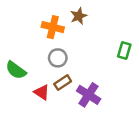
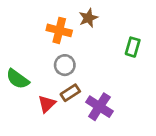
green rectangle: (124, 50) -> (133, 47), moved
red triangle: (42, 92) -> (47, 104), turned 42

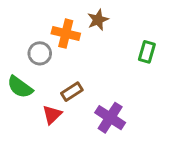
gray circle: (65, 65) -> (40, 53), moved
brown rectangle: (70, 93) -> (72, 92), moved

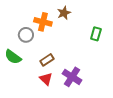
red triangle: (52, 115) -> (46, 79), moved, turned -32

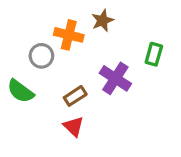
purple cross: (72, 77) -> (115, 78), moved

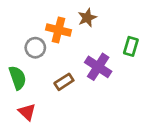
green semicircle: (21, 91) -> (18, 78), turned -145
red triangle: (74, 126) -> (27, 112), moved

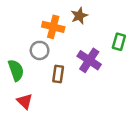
gray circle: (35, 48) -> (40, 50), moved
brown rectangle: (64, 82) -> (58, 74), turned -49

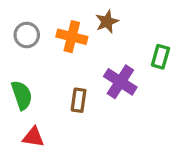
gray circle: (40, 50) -> (27, 35), moved
red triangle: (25, 101) -> (33, 137), turned -35

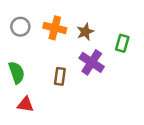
brown star: (107, 22) -> (85, 32), moved

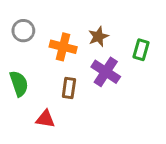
orange cross: (55, 28) -> (63, 47), moved
red triangle: (25, 104) -> (45, 119), moved

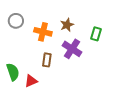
green semicircle: (19, 84) -> (13, 72), moved
red triangle: (45, 119) -> (31, 81), turned -32

